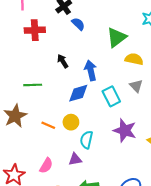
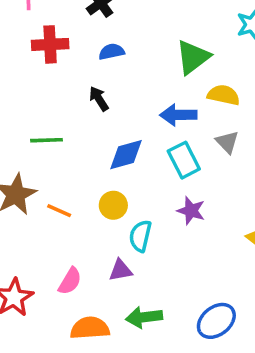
blue semicircle: (78, 24) -> (112, 52), moved, turned -56
blue arrow: (91, 70) -> (178, 115), moved, turned -78
orange line: (48, 125) -> (59, 211), moved
purple star: (125, 130) -> (191, 211), moved, size x0.7

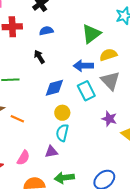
yellow semicircle: (224, 95) -> (108, 55), turned -30
gray triangle: (227, 142) -> (110, 81), size x1.5
yellow circle: (113, 205) -> (62, 113), moved
purple star: (191, 211) -> (109, 119), moved

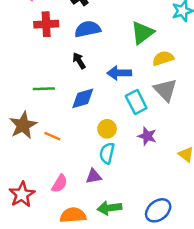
blue semicircle: (46, 31) -> (88, 29), size x1.5
blue arrow: (83, 66) -> (119, 73), moved
blue diamond: (54, 88) -> (83, 98), moved
purple star: (109, 119) -> (147, 136), moved

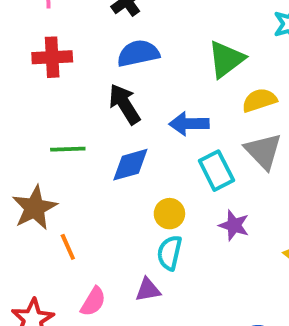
red cross: (46, 24) -> (52, 57), moved
black arrow: (79, 61) -> (124, 104), size x1.5
orange line: (52, 136) -> (68, 247), moved, turned 42

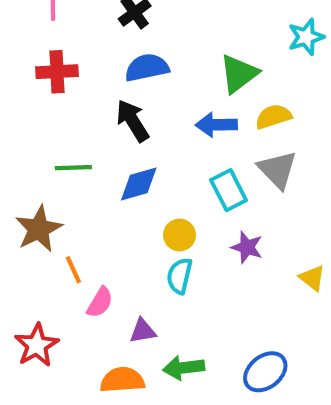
blue arrow: (189, 124) -> (216, 125), moved
purple triangle: (148, 290) -> (143, 331), moved
pink semicircle: (93, 302) -> (100, 302), moved

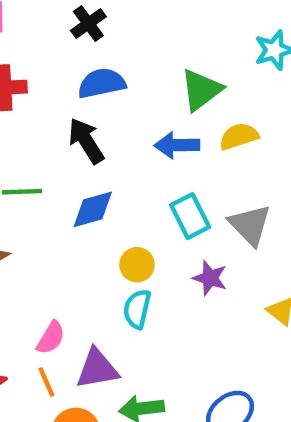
gray triangle: (278, 170) -> (250, 225), moved
orange line: (73, 270) -> (46, 382), moved
purple triangle: (143, 331) -> (97, 369), size x1.5

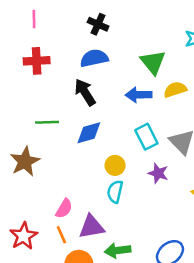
black cross: (88, 24) -> (98, 24), moved, turned -30
green triangle: (201, 90) -> (153, 62), turned -32

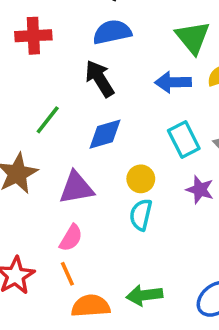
green line: (47, 122) -> (48, 120), turned -50
purple triangle: (92, 227) -> (76, 188), moved

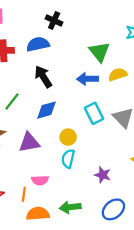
blue semicircle: (112, 32) -> (38, 44), moved
purple star: (200, 190) -> (103, 175), moved
pink semicircle: (71, 238) -> (40, 180), moved, turned 56
orange line: (67, 274) -> (24, 194), turned 32

